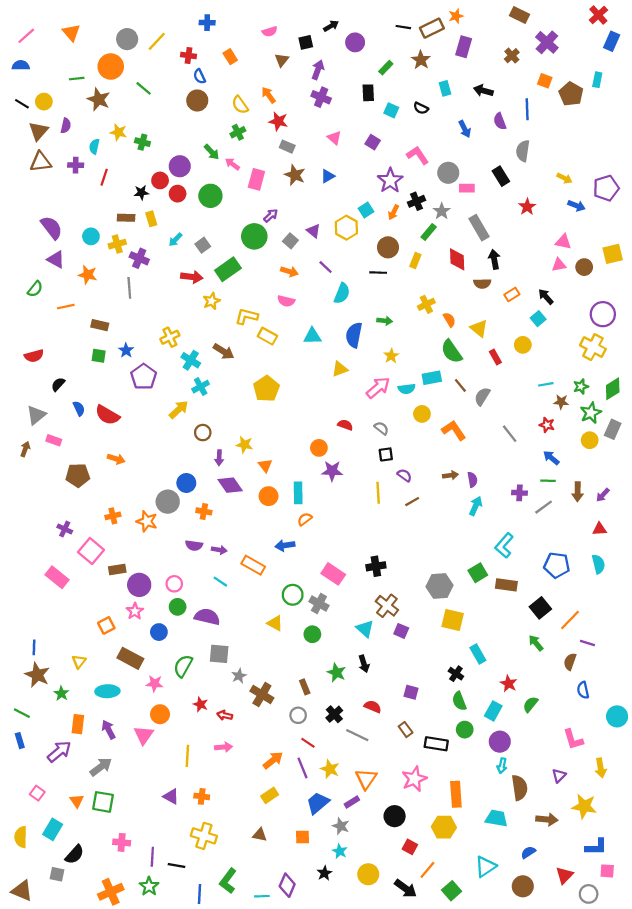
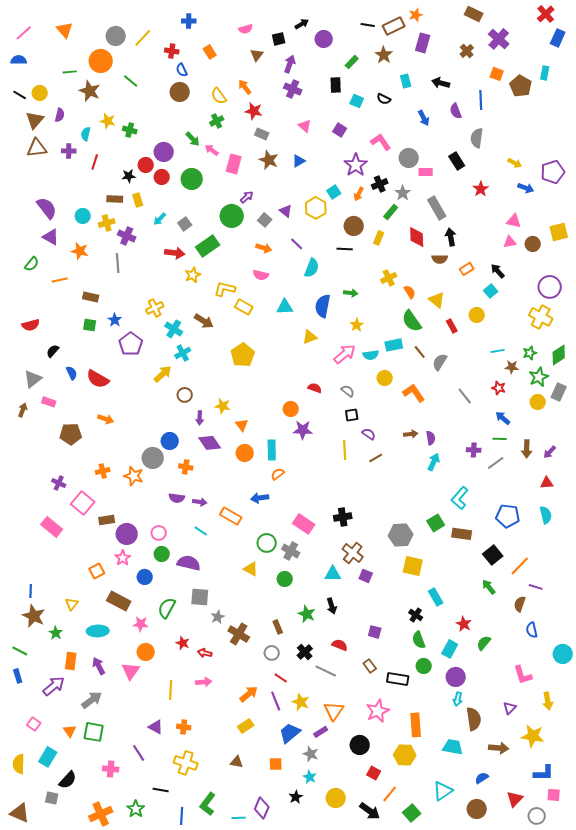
cyan triangle: (365, 629) -> (333, 574), turned -42
purple line: (152, 857) -> (139, 753), moved, turned -36

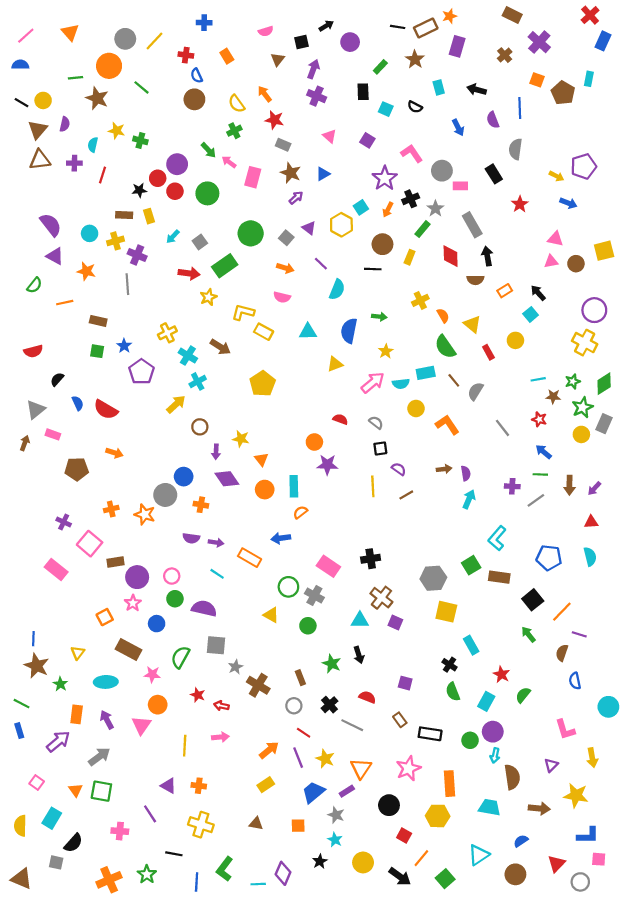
purple pentagon: (553, 172) -> (584, 166), moved
purple arrow: (247, 197) -> (296, 198), moved
green circle: (424, 666) -> (470, 740), moved

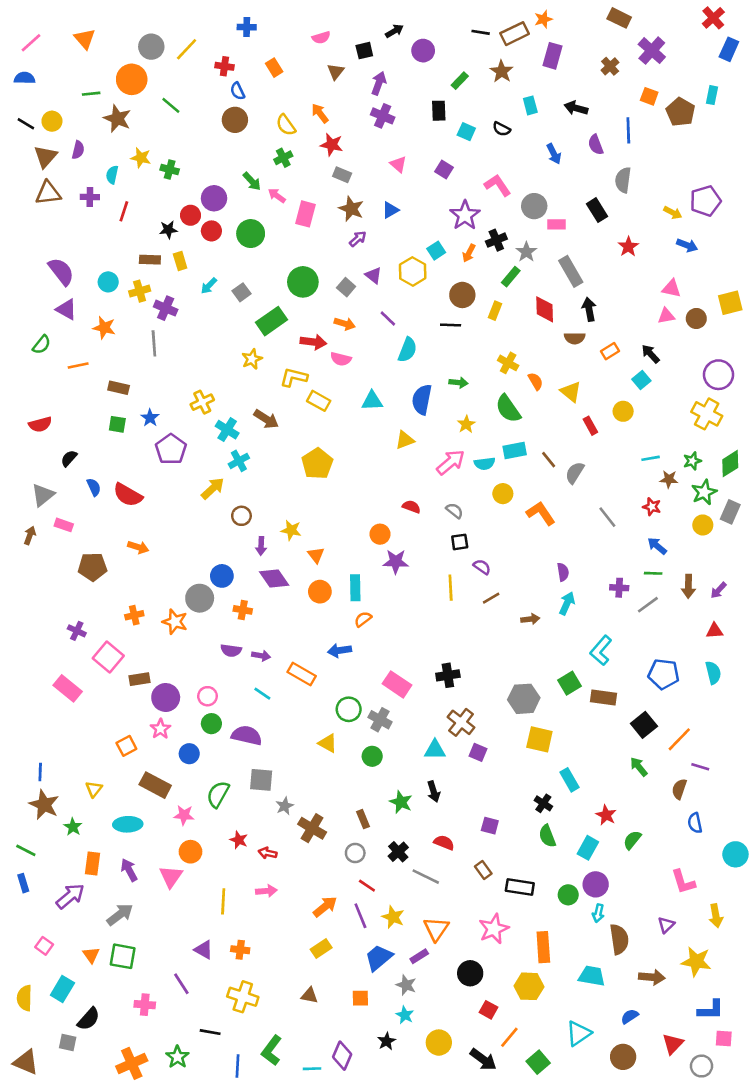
red arrow: (189, 273) -> (313, 342), moved
yellow cross: (420, 300) -> (508, 363), turned -35
green semicircle: (445, 347) -> (508, 409), moved
brown arrow: (444, 469) -> (530, 619), moved

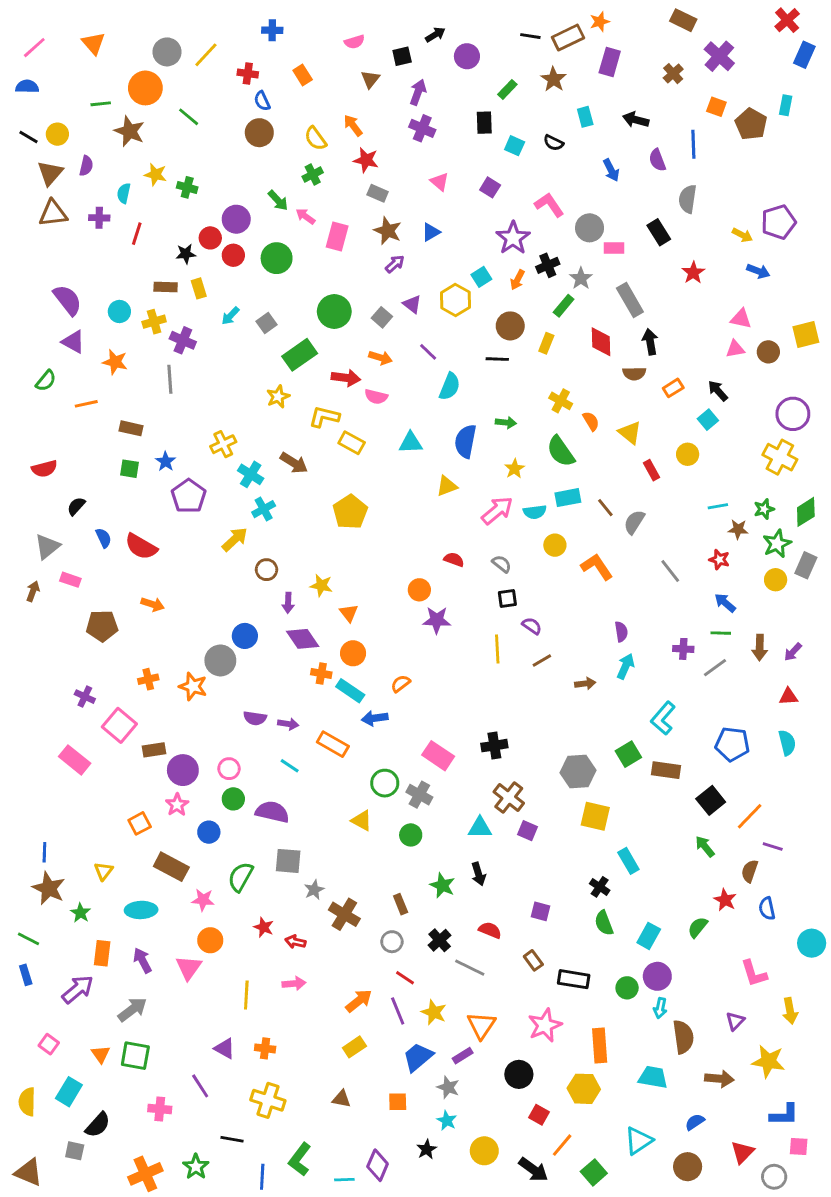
cyan rectangle: (355, 588) -> (350, 691), moved, turned -55
orange cross: (243, 610) -> (321, 673), moved
red star: (606, 815) -> (725, 900), moved

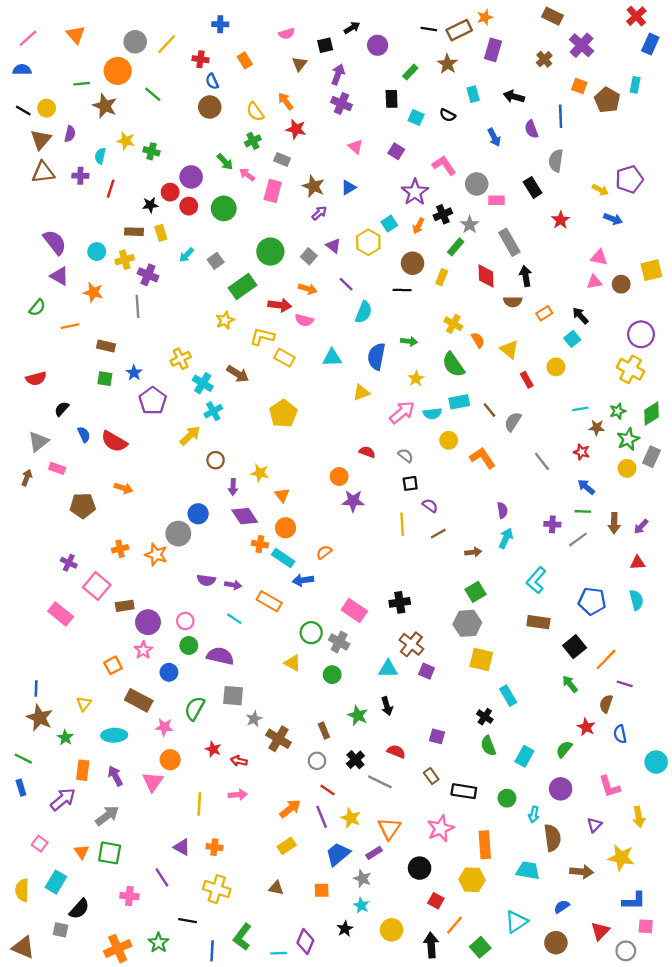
gray rectangle: (378, 193) -> (282, 159), moved
green square: (628, 754) -> (475, 592), moved
purple circle: (657, 976) -> (561, 789), moved
black arrow: (533, 1170) -> (431, 945), turned -130

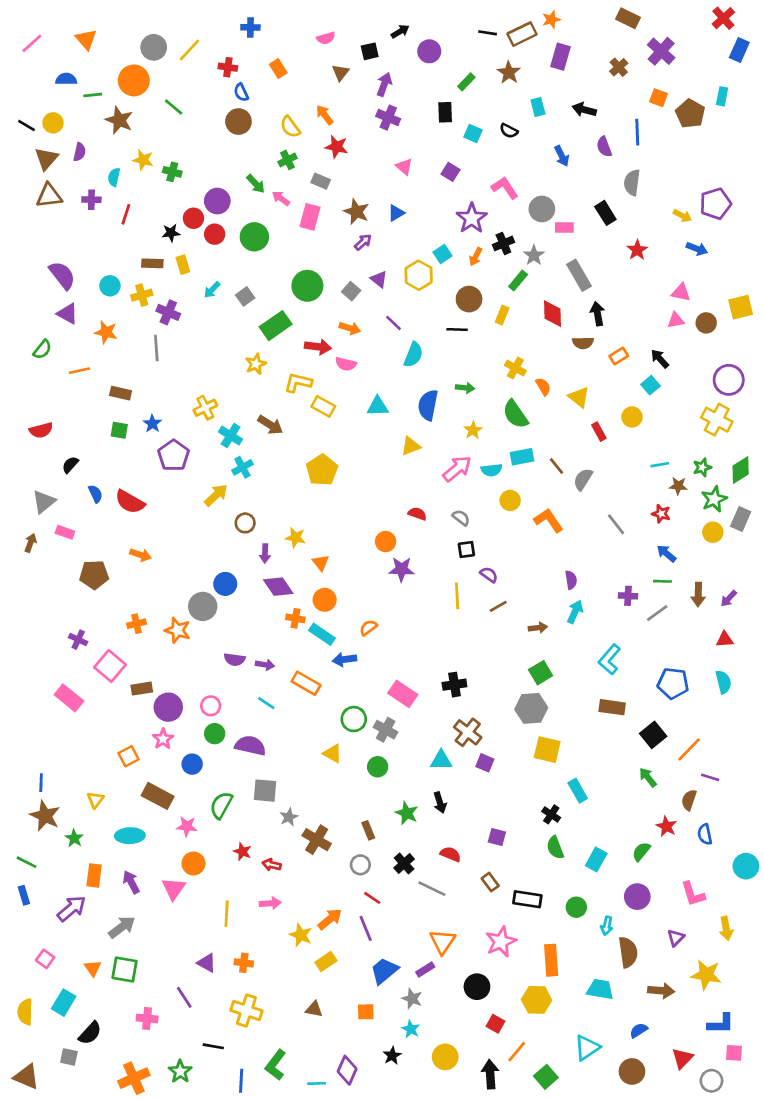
blue semicircle: (22, 70) -> (66, 79), moved
yellow star: (351, 818) -> (301, 935), moved

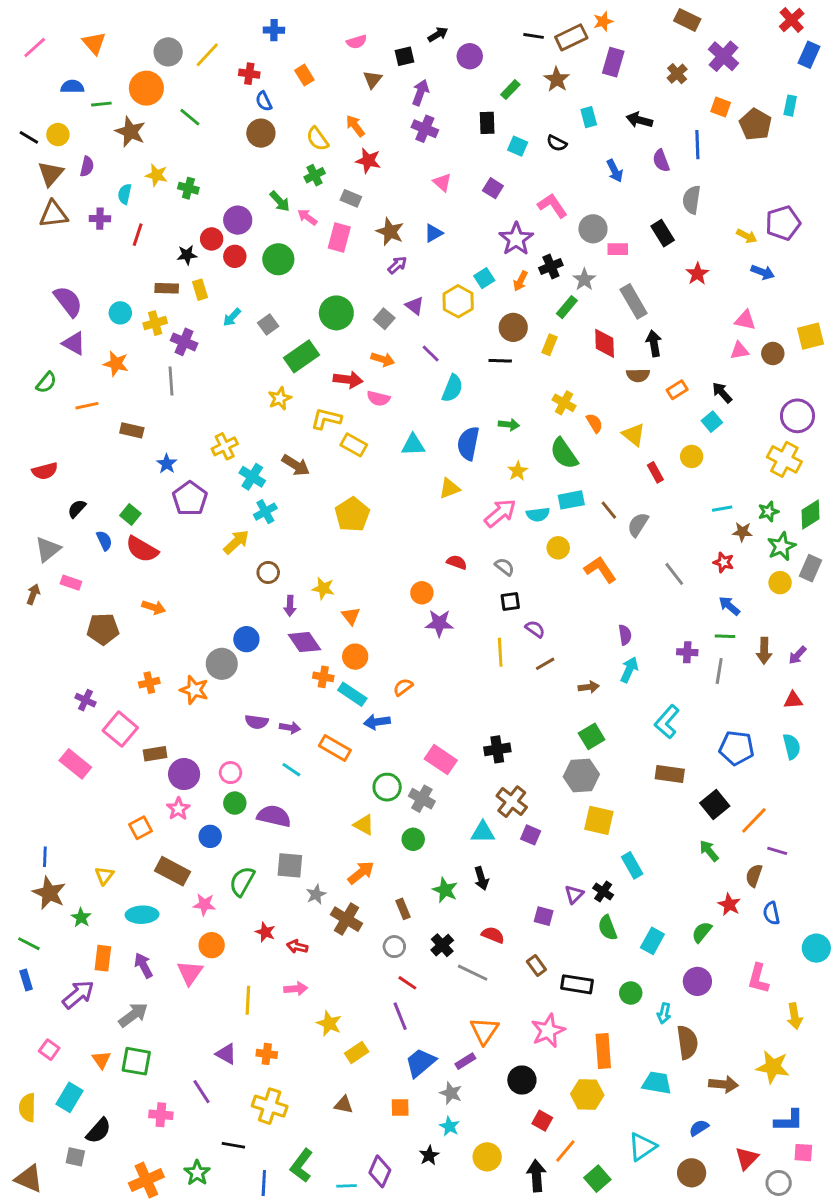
green square: (119, 430) -> (130, 514), moved, turned 30
gray line: (657, 613) -> (719, 671), turned -45
pink L-shape: (693, 894) -> (758, 978), turned 32
orange arrow: (330, 919) -> (361, 873), moved
purple triangle: (676, 938) -> (574, 894), moved

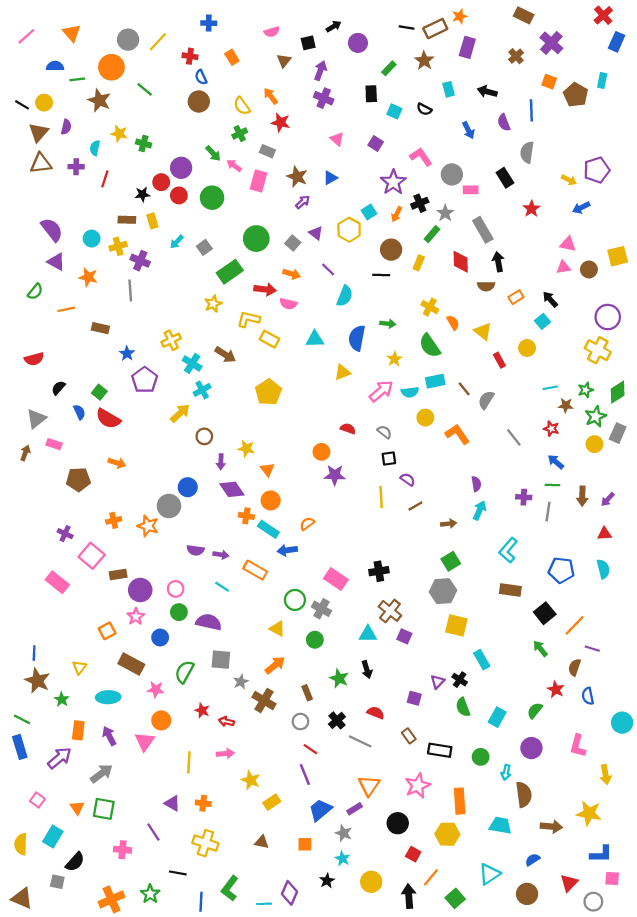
blue arrow: (763, 272) -> (581, 208), turned 133
blue rectangle: (26, 980) -> (20, 747), size x1.5

